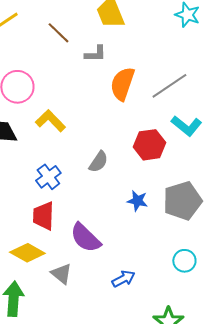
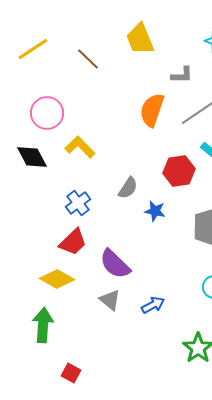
gray L-shape: (95, 54) -> (182, 75), moved
blue star: (137, 201) -> (155, 211), moved
red trapezoid: (43, 216) -> (73, 242), turned -136
gray triangle: (61, 274) -> (110, 300), moved

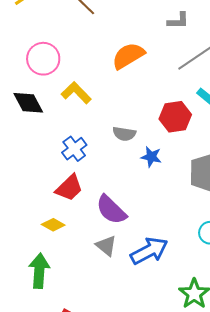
orange semicircle: (152, 110) -> (128, 56), moved, turned 40
gray semicircle: (128, 188) -> (124, 134), turned 65
yellow diamond: (57, 279) -> (53, 225), size x0.7
blue arrow: (153, 305) -> (149, 251), size x1.6

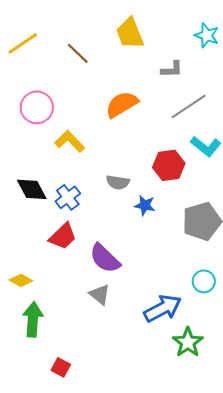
black diamond: (28, 103) -> (32, 189), moved
yellow diamond: (53, 225) -> (21, 280), moved
blue arrow: (149, 251) -> (163, 308), moved

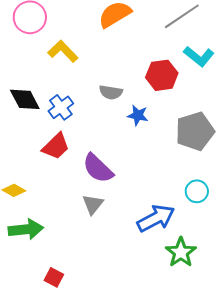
gray triangle: (100, 294) -> (93, 204), turned 30
green arrow: (33, 319) -> (26, 229), turned 80

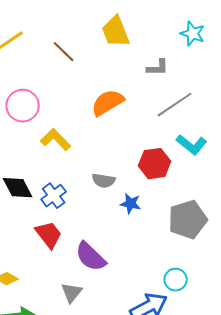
red trapezoid: (56, 146) -> (49, 235), turned -84
cyan circle: (197, 191) -> (176, 280), moved
gray triangle: (93, 204) -> (72, 293), moved

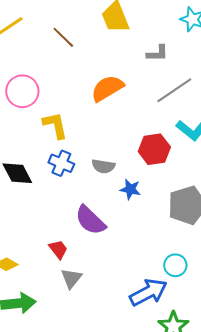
yellow L-shape: (56, 140) -> (55, 125), turned 32
blue cross: (54, 196) -> (61, 163), moved, turned -30
red trapezoid: (49, 235) -> (58, 249), moved, size x0.7
purple semicircle: (91, 257) -> (90, 220), moved

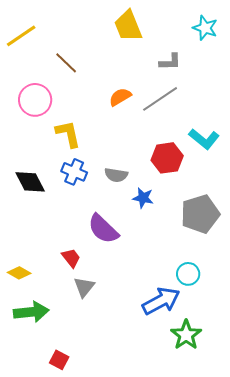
brown line: (63, 37) -> (66, 63), moved
orange semicircle: (107, 88) -> (120, 97), size x0.7
gray line: (174, 90) -> (160, 99), moved

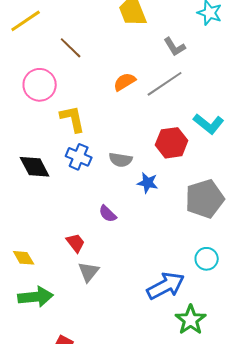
gray L-shape: (170, 62) -> (175, 47), turned 60
purple semicircle: (103, 229) -> (108, 214), size x0.6
yellow diamond: (19, 273) -> (24, 258), turned 30
cyan circle: (188, 274) -> (207, 259), moved

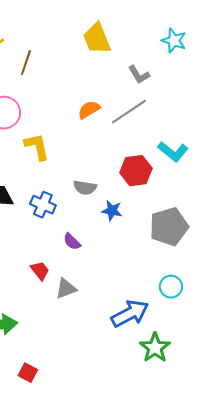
brown line: (71, 48) -> (26, 63), moved, turned 65
blue cross: (79, 157) -> (43, 205), moved
gray triangle: (89, 272) -> (66, 289), moved, turned 30

